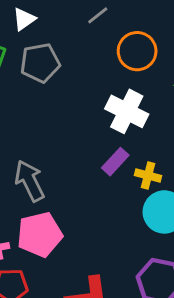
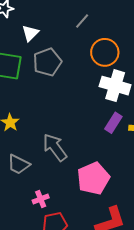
orange circle: (137, 51) -> (105, 52), moved
pink pentagon: (40, 234) -> (93, 178), moved

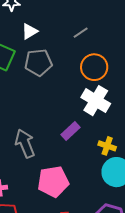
purple rectangle: (113, 123) -> (70, 131), moved

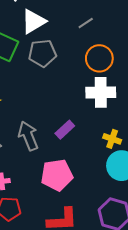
white triangle: (30, 31) -> (33, 21), size x1.5
white cross: (96, 101) -> (101, 92), turned -32
purple rectangle: (70, 131) -> (65, 130), moved

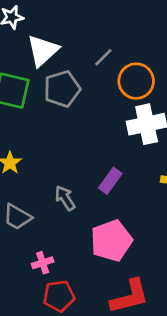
gray line: (86, 23) -> (103, 57), moved
gray arrow: (28, 136) -> (65, 198), size x0.7

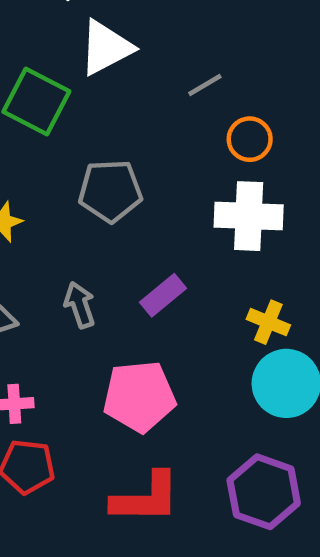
orange circle: (136, 81) -> (250, 139), size x0.7
gray pentagon: (62, 89) -> (110, 191), moved

